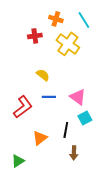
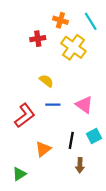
cyan square: (85, 118) -> (94, 136), moved

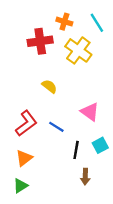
red cross: (38, 39) -> (40, 41), size x1.5
blue line: (53, 105) -> (56, 127), moved, turned 32
orange triangle: (43, 149) -> (24, 158), moved

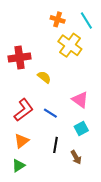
red cross: (40, 41) -> (20, 58), moved
cyan square: (100, 145) -> (81, 128), moved
black line: (76, 150) -> (56, 145), moved
brown arrow: (85, 177) -> (76, 157), turned -32

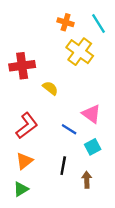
blue line: (50, 113) -> (69, 129), moved
brown arrow: (76, 157) -> (87, 180), turned -152

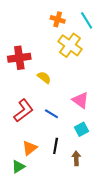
blue line: (69, 129) -> (51, 114), moved
orange triangle: (24, 161) -> (30, 148), moved

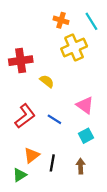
yellow cross: (70, 45) -> (74, 47), turned 30
black line: (56, 146) -> (52, 163), moved

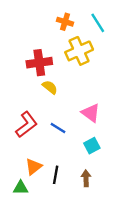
red cross: (21, 61) -> (39, 63), moved
green triangle: (20, 175) -> (21, 188), turned 32

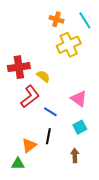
red cross: (39, 63) -> (19, 67), moved
red L-shape: (26, 125) -> (30, 97), moved
black line: (56, 175) -> (48, 136), moved

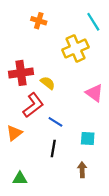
orange cross: (56, 19) -> (39, 21), moved
pink triangle: (79, 99) -> (94, 93), moved
cyan square: (80, 127) -> (88, 139), turned 32
orange triangle: (29, 145) -> (14, 133), moved

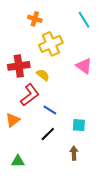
yellow cross: (75, 48) -> (51, 44), moved
pink triangle: (94, 93) -> (84, 66), moved
black line: (53, 149) -> (48, 134), turned 35

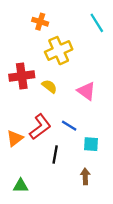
pink triangle: (84, 66) -> (86, 91), moved
red L-shape: (30, 95) -> (40, 127), moved
blue line: (50, 110) -> (69, 126), moved
black line: (48, 134) -> (55, 154), turned -35

